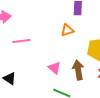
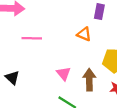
orange triangle: (67, 30) -> (84, 34), turned 32

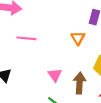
orange triangle: (84, 34) -> (78, 38), turned 32

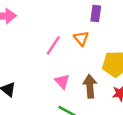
pink line: (26, 38) -> (53, 45), moved, turned -54

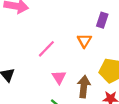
pink line: (53, 45) -> (46, 49), moved

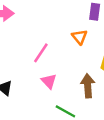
pink triangle: (59, 77) -> (49, 81), moved

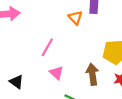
orange triangle: (80, 37) -> (75, 18), moved

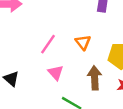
orange triangle: (75, 18) -> (83, 42), moved

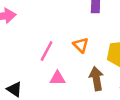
pink triangle: (56, 73) -> (57, 78), turned -42

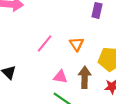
pink triangle: (57, 78) -> (60, 77), moved

